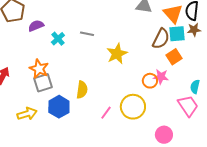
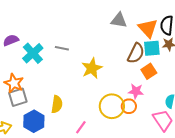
cyan cross: (58, 39) -> (33, 53), size x1.5
orange circle: (150, 81) -> (129, 106), moved
yellow circle: (133, 107) -> (112, 106), moved

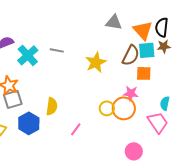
yellow star: (92, 68) -> (96, 62), moved
orange square: (149, 71) -> (144, 73), turned 35
yellow circle: (112, 106) -> (107, 108), size x0.6
orange circle: (129, 106) -> (124, 108), size x1.5

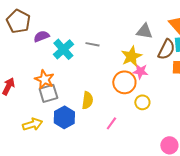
gray triangle: (114, 22) -> (144, 31), moved
pink star: (131, 93) -> (140, 71), moved
orange circle: (124, 108) -> (124, 82), moved

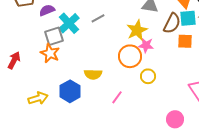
gray line: (92, 44) -> (98, 18), turned -40
gray square: (48, 93) -> (54, 36), moved
yellow semicircle: (87, 100) -> (93, 74), turned 84

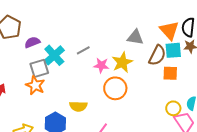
pink star: (146, 45) -> (101, 65), moved
yellow circle: (148, 76) -> (173, 108), moved

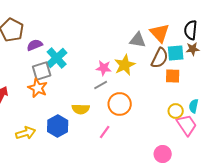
orange triangle: (169, 30) -> (160, 33), moved
gray line: (83, 50) -> (101, 85), moved
orange circle: (115, 88) -> (120, 104), moved

